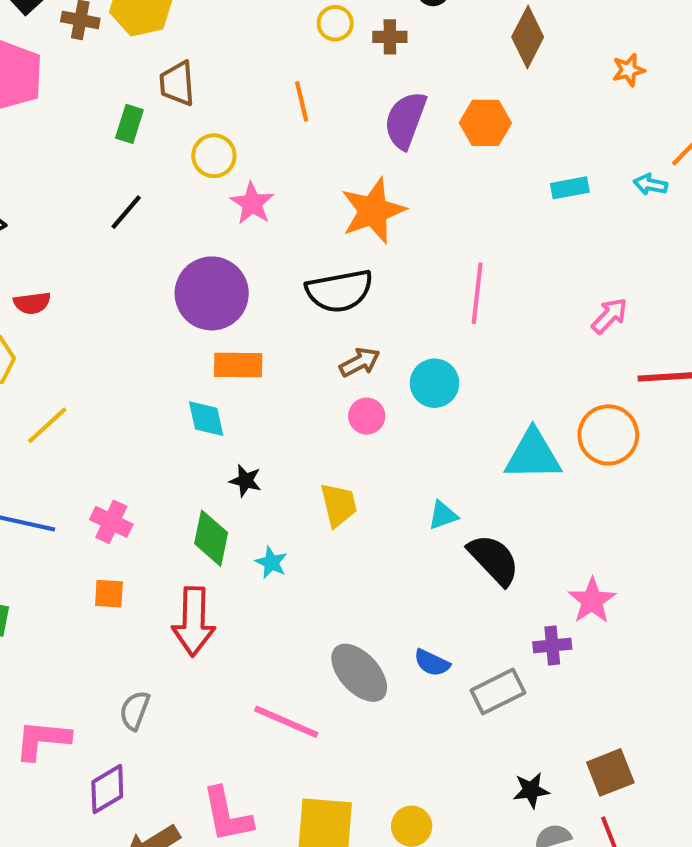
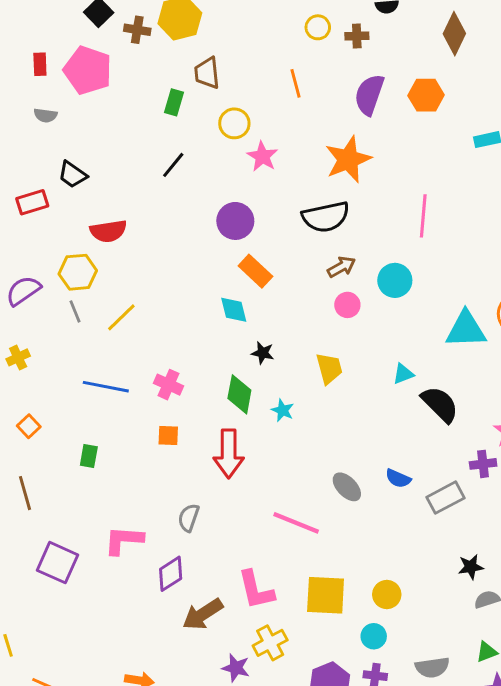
purple circle: (212, 293) -> (235, 221), size x0.7
red semicircle: (32, 303) -> (108, 231), size x1.4
orange rectangle: (238, 365) -> (255, 271), turned 44
gray ellipse: (359, 673) -> (347, 487), size x0.7

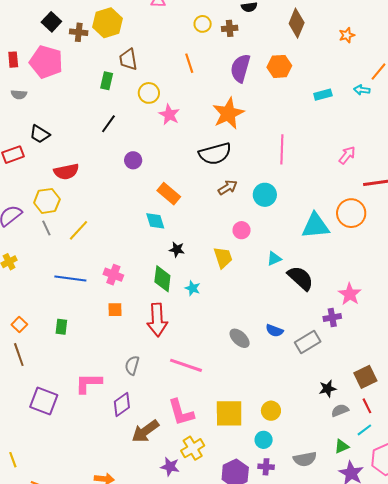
purple circle: (235, 221) -> (133, 160), moved, size x0.7
pink circle: (347, 305) -> (242, 230), moved
orange square: (29, 426) -> (19, 324), moved
pink line: (296, 523) -> (186, 365), moved

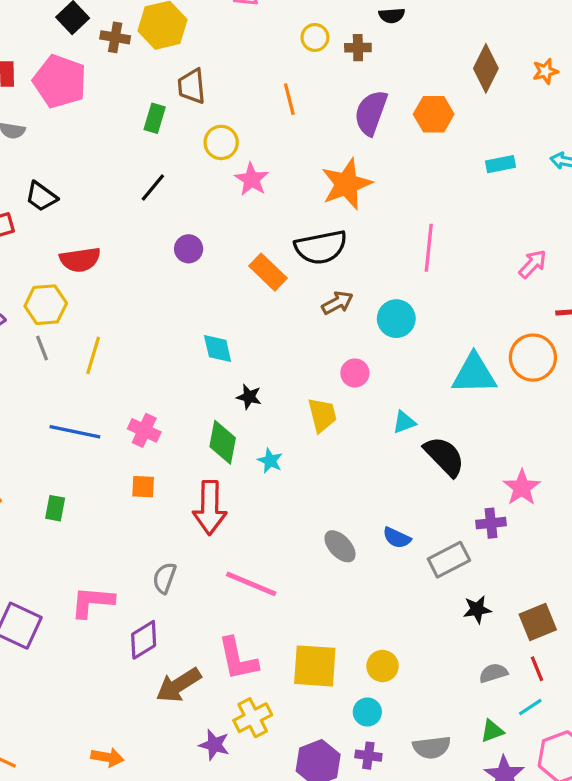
brown diamond: (297, 23) -> (486, 68), moved
orange rectangle: (169, 194) -> (268, 272), moved
yellow line: (78, 230) -> (93, 355), turned -30
black star: (328, 389) -> (477, 609), moved

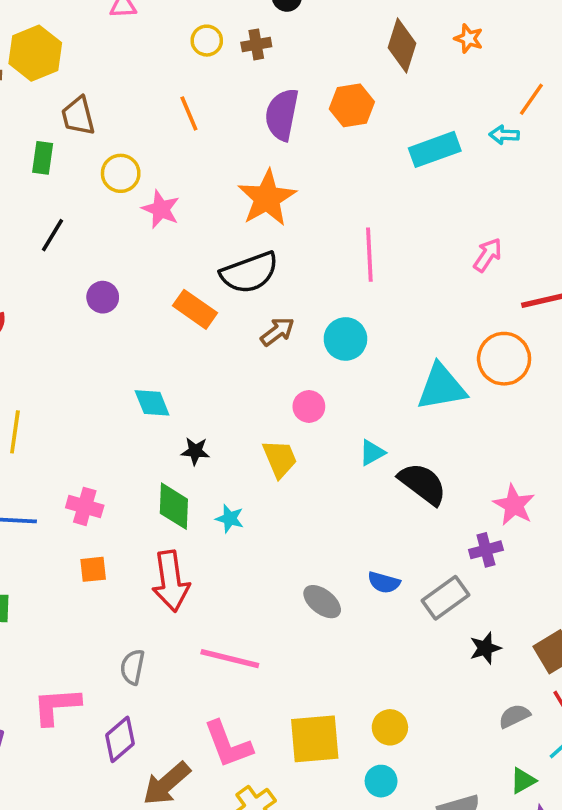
orange star: (545, 71) -> (469, 39), turned -30
cyan rectangle: (500, 164) -> (435, 149), size x1.5

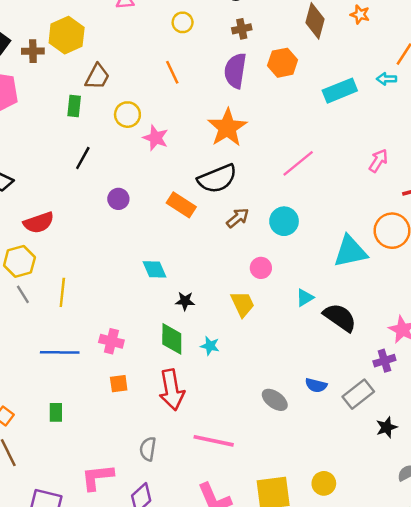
brown cross: (256, 44) -> (242, 29), moved
brown trapezoid: (78, 116) -> (97, 77), turned -136
pink line: (369, 255) -> (298, 163), turned 56

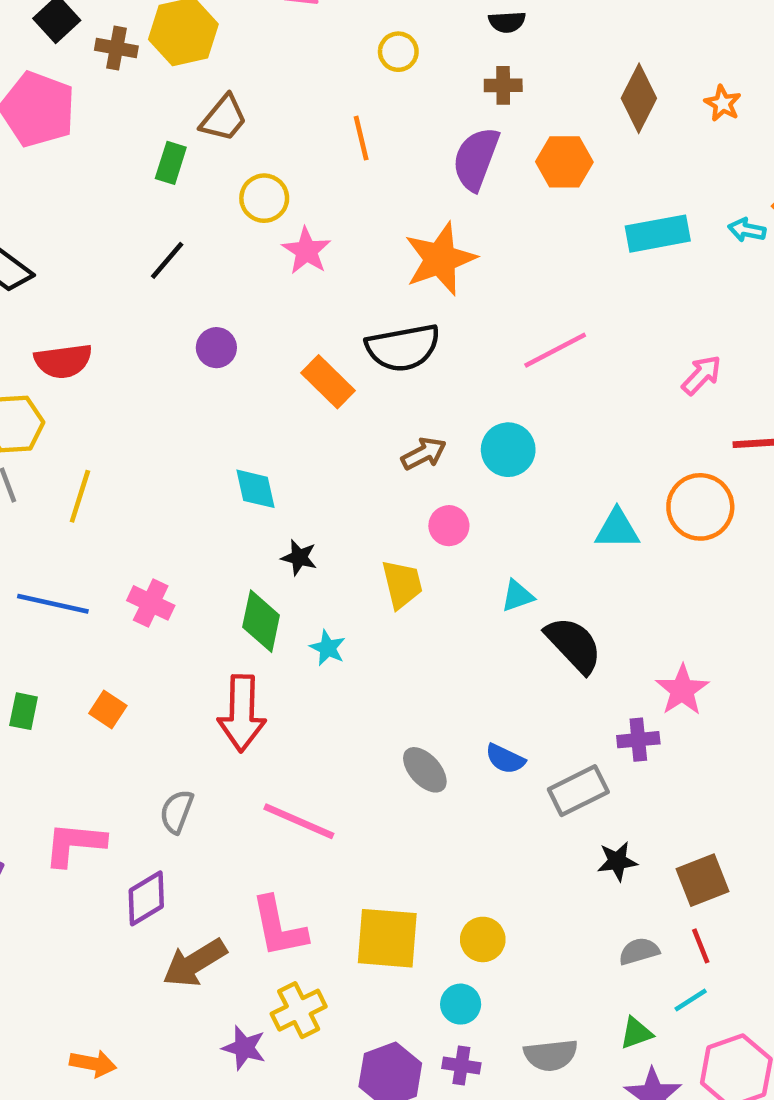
brown arrow: (238, 218) -> (424, 454), moved
cyan triangle: (350, 251) -> (617, 529), size x0.7
orange square: (119, 384) -> (108, 710), moved, turned 30

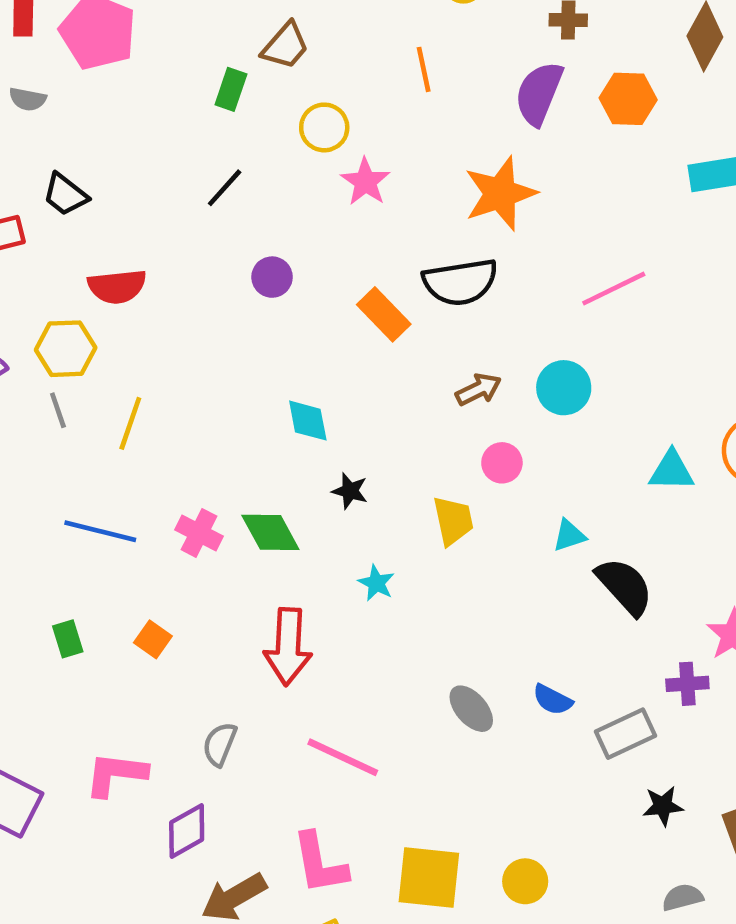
green diamond: (261, 621) -> (270, 532), moved, turned -42
green rectangle: (24, 711) -> (68, 639), turned -30

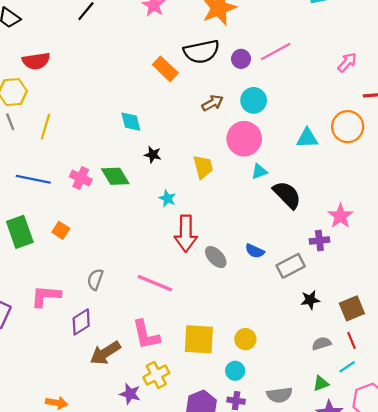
purple circle: (272, 277) -> (241, 59), moved
pink circle: (502, 463) -> (244, 139), moved, size x1.8
green rectangle: (68, 639) -> (20, 232), size x1.8
red arrow: (288, 647) -> (186, 234), moved

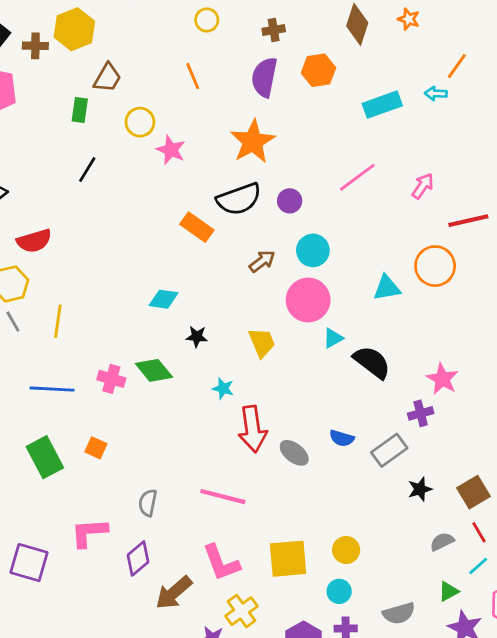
pink line: (276, 52) -> (357, 177), moved
cyan diamond: (131, 122) -> (164, 299), turned -60

